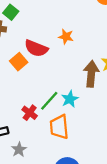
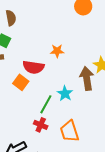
cyan star: (70, 99) -> (65, 93), moved
green line: (49, 101) -> (46, 104), moved

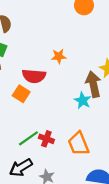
cyan star: (65, 93) -> (83, 101), moved
green line: (46, 104) -> (28, 138), moved, turned 30

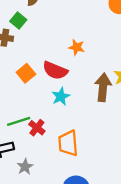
red semicircle: (34, 76) -> (55, 70), moved
cyan star: (83, 101) -> (61, 97), moved

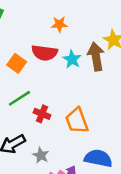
cyan star: (61, 97) -> (72, 59), moved
green line: (19, 121) -> (19, 98), moved

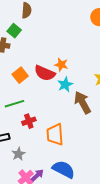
orange star: (59, 24) -> (61, 65), moved
brown arrow: (96, 56) -> (82, 103), moved, turned -35
red cross: (42, 114) -> (29, 121), turned 32

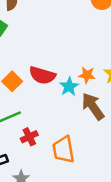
orange star: (61, 65) -> (87, 75), moved

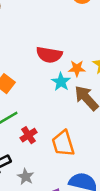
red semicircle: (42, 75) -> (49, 55), moved

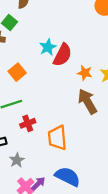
red semicircle: (49, 55) -> (62, 55), turned -85
cyan star: (61, 82) -> (48, 47), moved

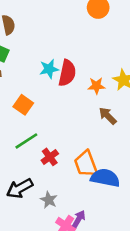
cyan star: (48, 47) -> (49, 69), turned 30
brown arrow: (87, 101) -> (108, 116), size x0.7
blue semicircle: (68, 177) -> (105, 178), moved

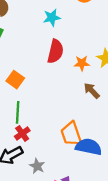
cyan star: (49, 69) -> (52, 18), moved
green line: (26, 141) -> (18, 112), turned -55
red cross: (50, 157) -> (22, 134), moved

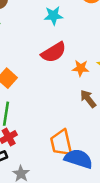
red semicircle: (55, 51) -> (54, 52), turned 40

